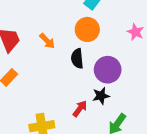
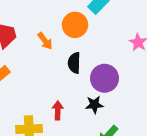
orange circle: (87, 29) -> (75, 25), moved
red arrow: (80, 109) -> (58, 110), moved, turned -42

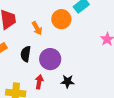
black semicircle: (74, 63) -> (26, 54), moved
purple circle: (104, 78) -> (50, 59), moved

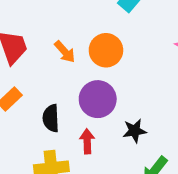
orange circle: (61, 19) -> (106, 50), moved
black semicircle: (26, 54) -> (51, 118), moved

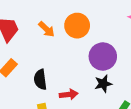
purple circle: (98, 99) -> (103, 56), moved
red arrow: (87, 141) -> (69, 94), turned 90

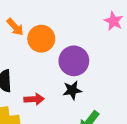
orange circle: (77, 26) -> (41, 39), moved

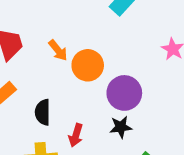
red arrow: (34, 99) -> (76, 135), turned 108

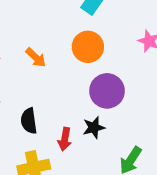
orange circle: (88, 65) -> (88, 47), moved
black star: (121, 127) -> (94, 128), moved

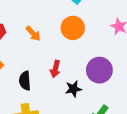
purple circle: (107, 91) -> (99, 70), moved
red arrow: (65, 139) -> (55, 69), moved

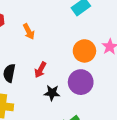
orange circle: (73, 28) -> (84, 51), moved

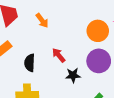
red arrow: (40, 70) -> (59, 55), turned 120

